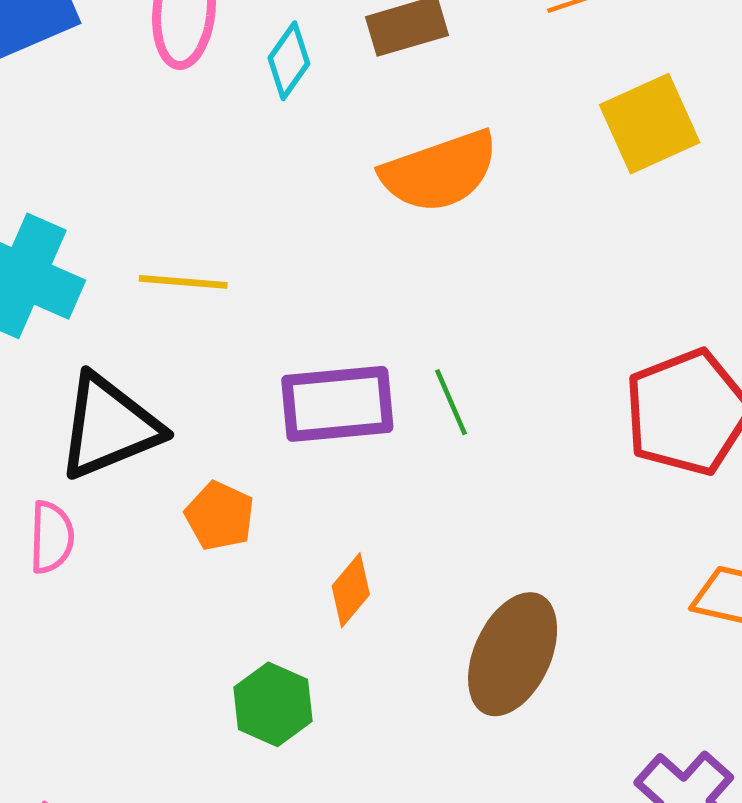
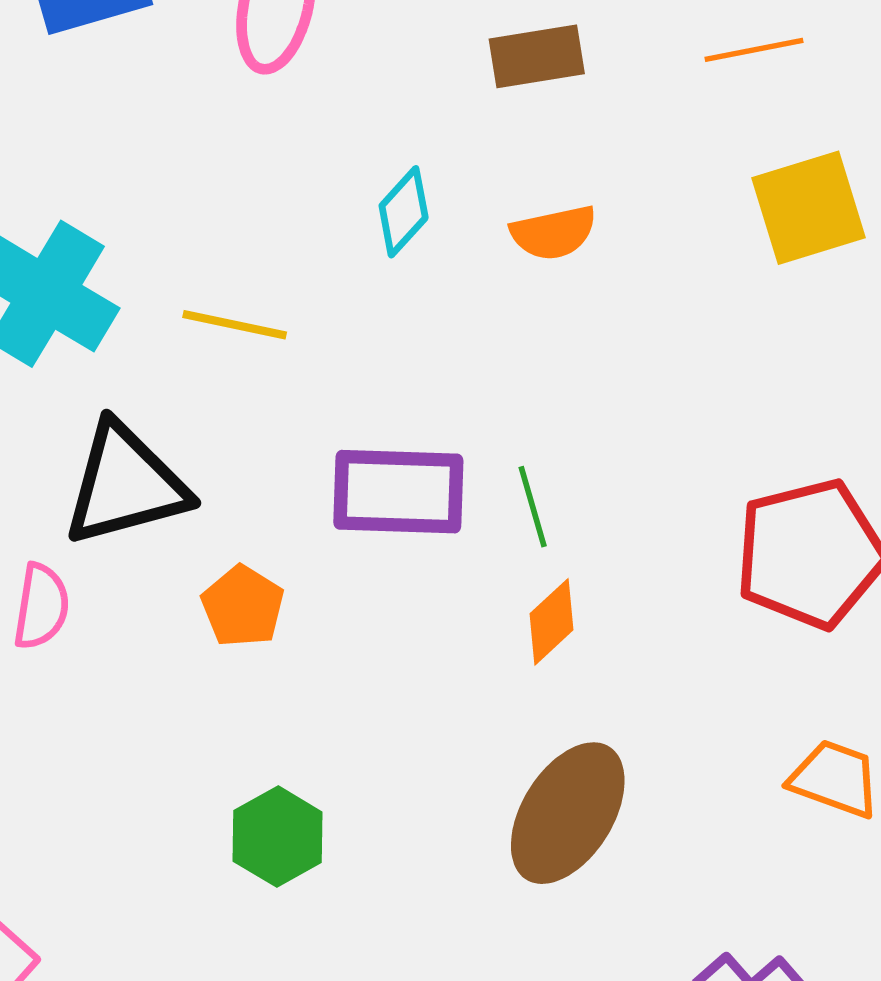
cyan diamond: (289, 61) -> (404, 212), moved
orange semicircle: (440, 171) -> (554, 233), size x0.6
orange diamond: (351, 590) -> (551, 622), moved

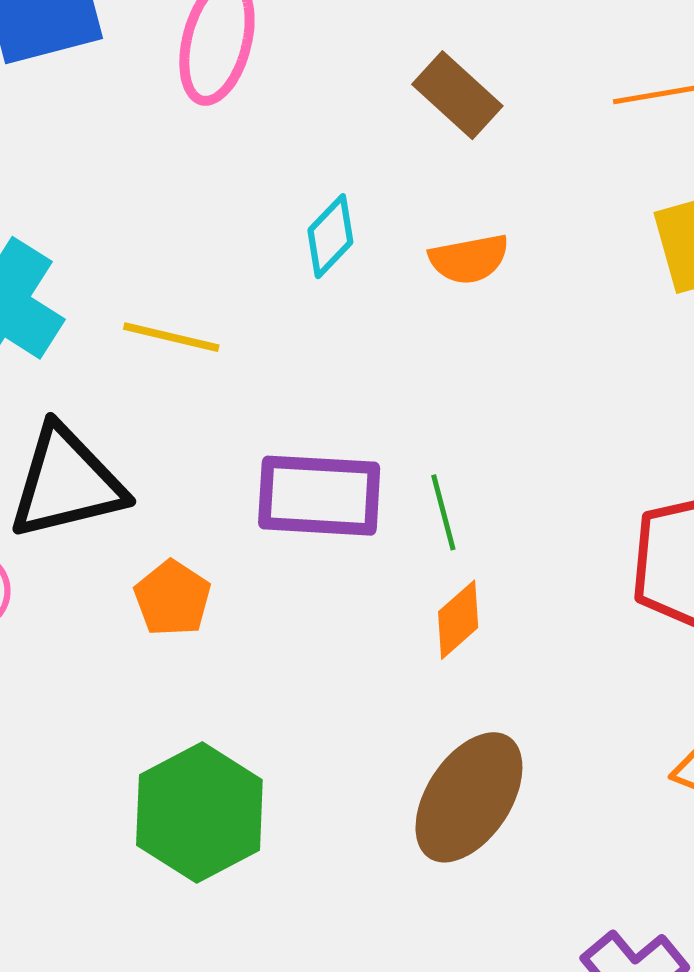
brown rectangle: (537, 56) -> (457, 95), turned 50
green hexagon: (278, 837) -> (199, 813), size x1.5

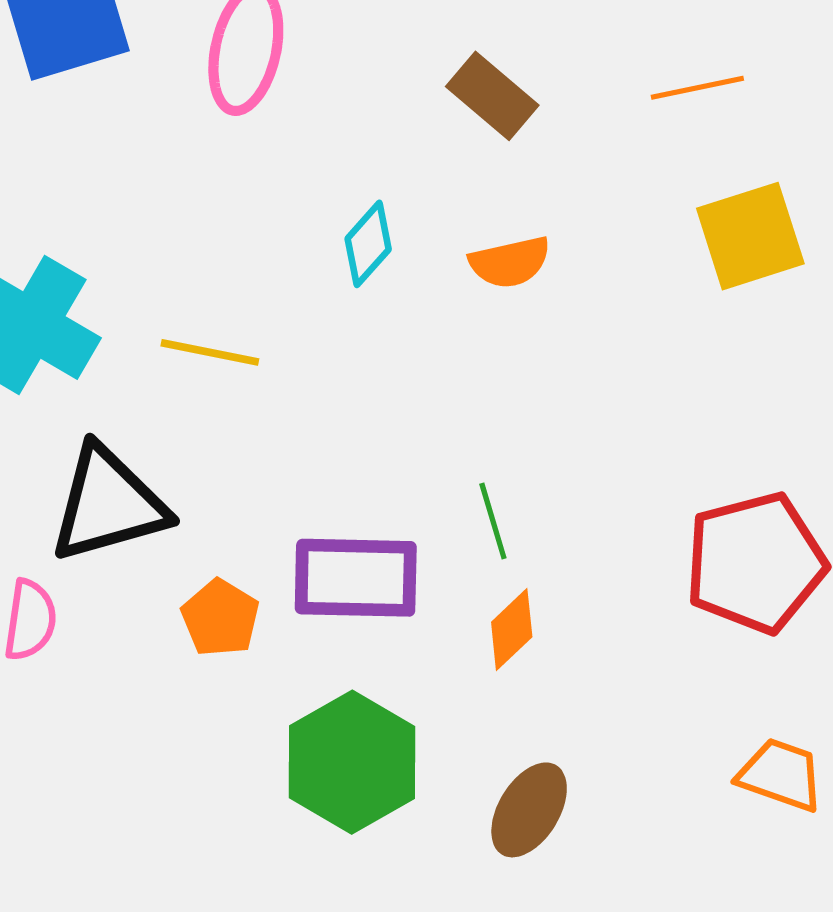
purple rectangle: (319, 496) -> (356, 578), moved
brown ellipse: (469, 797) -> (529, 810), size x0.7
green hexagon: (199, 813) -> (352, 762), moved

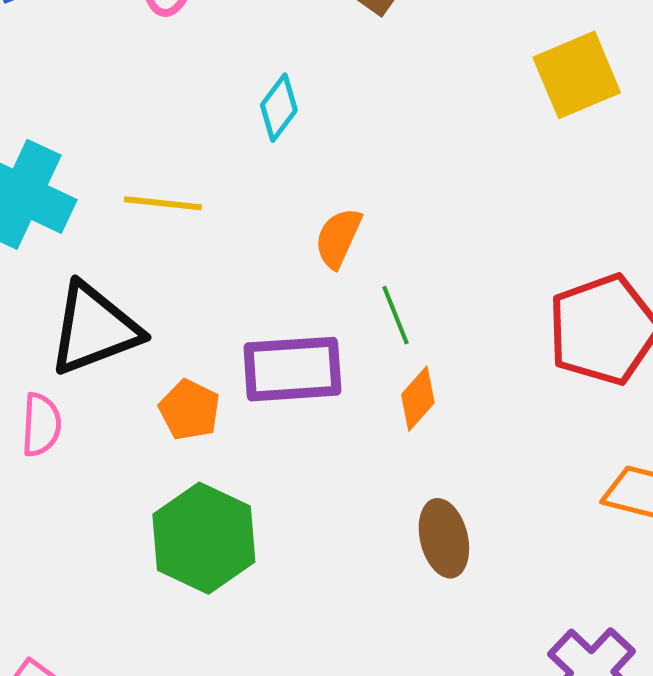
orange semicircle: (510, 262) -> (338, 238), moved, turned 132
green hexagon: (352, 762) -> (204, 538), moved
brown ellipse: (529, 810) -> (444, 538), turned -40

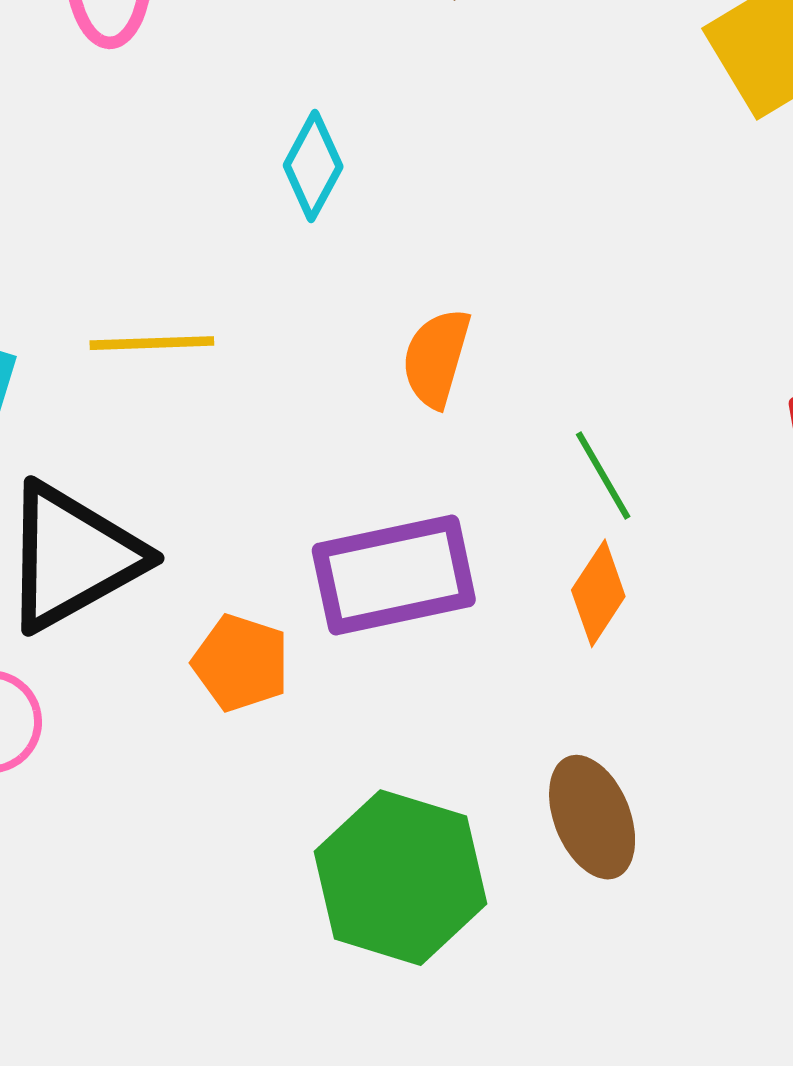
green line: (396, 315) -> (603, 475), moved
green hexagon: (204, 538) -> (400, 878), moved
brown ellipse: (444, 538) -> (592, 817), moved

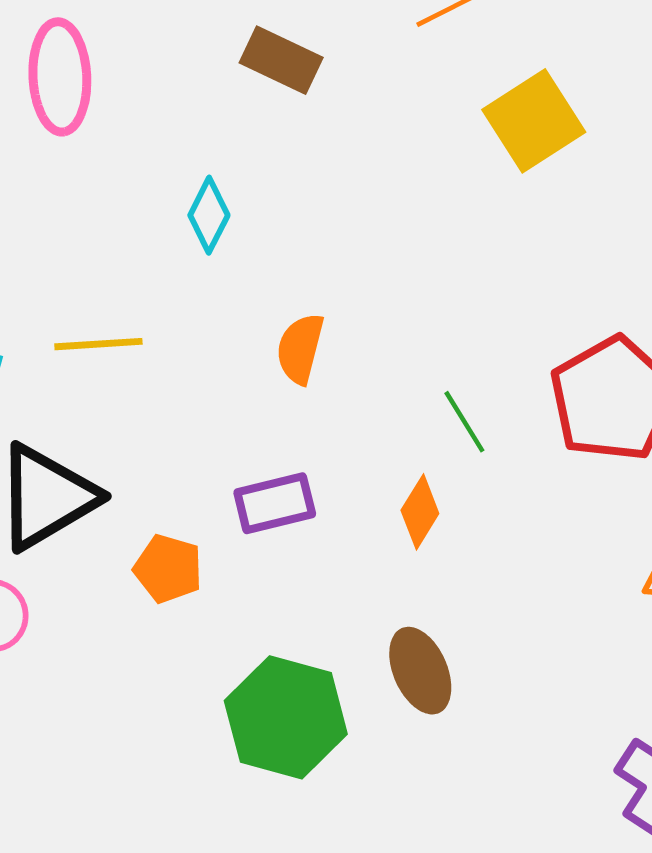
green line: (603, 475) -> (464, 422), moved
purple rectangle: (394, 575) -> (275, 503), size x0.7

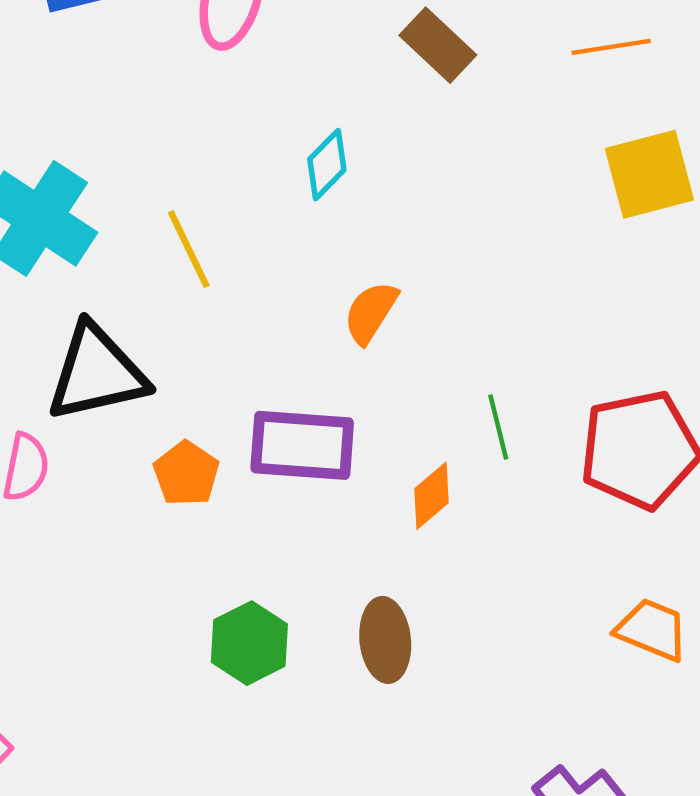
yellow line: (98, 344) -> (189, 249), turned 50
purple rectangle: (275, 503) -> (302, 445), size x1.4
green hexagon: (286, 717) -> (249, 643), size x0.7

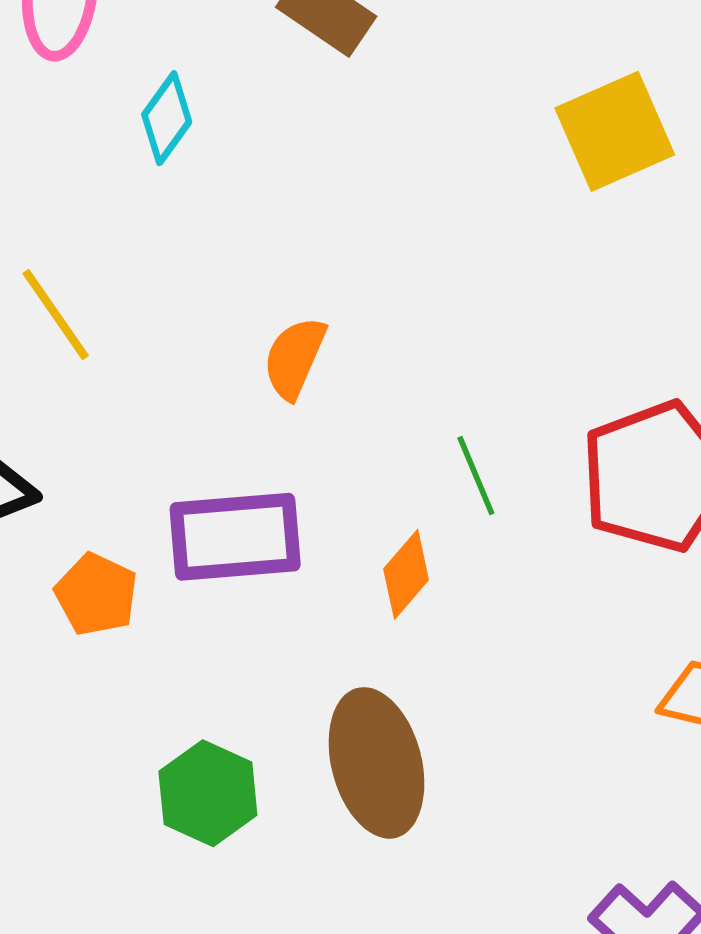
cyan diamond: (327, 165) -> (167, 118), moved
brown ellipse: (385, 640) -> (377, 763), size x1.4

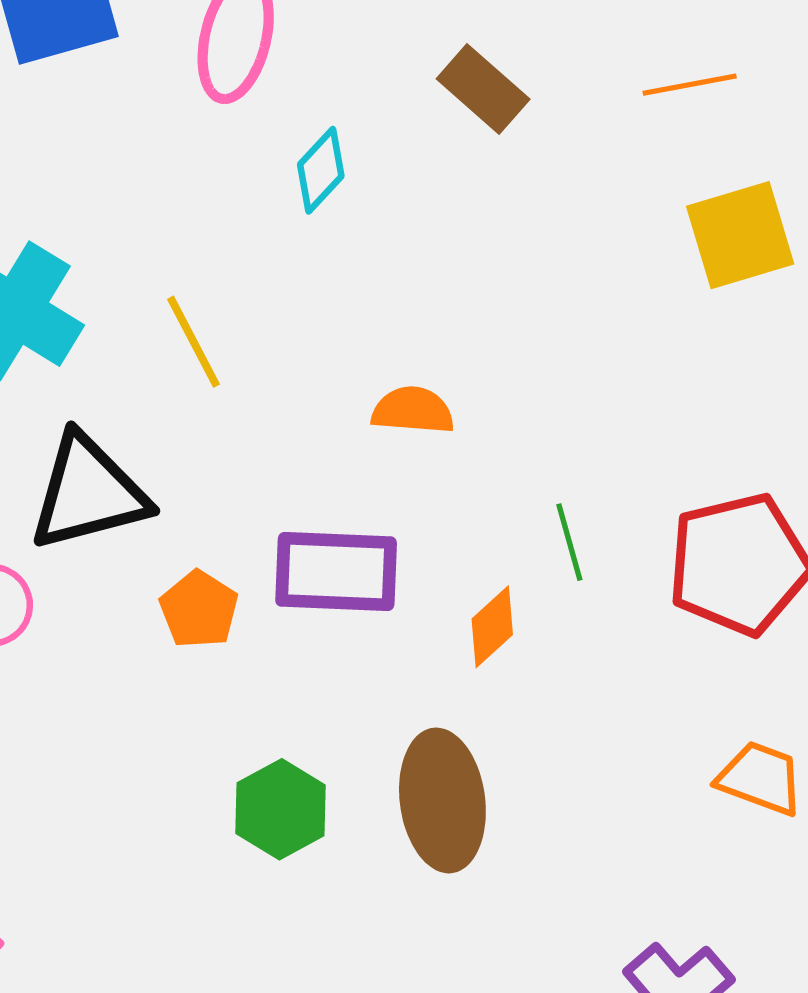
orange semicircle: (294, 358) -> (413, 410), turned 64

